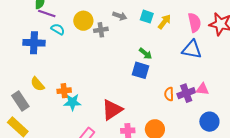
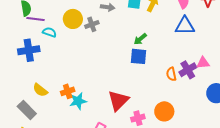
green arrow: (146, 54) -> (140, 39), turned 112

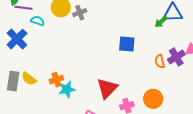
green arrow: (140, 39) -> (161, 22), moved
blue cross: (29, 50) -> (17, 39), turned -35
gray rectangle: (27, 110) -> (13, 81), moved, turned 54

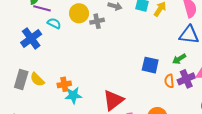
green arrow: (161, 22) -> (179, 59), moved
blue square: (127, 44) -> (150, 65), moved

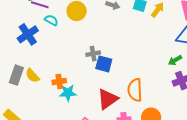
gray cross: (97, 21) -> (93, 54), moved
blue square: (150, 65) -> (104, 64), moved
orange semicircle: (169, 81) -> (135, 90), moved, size x1.6

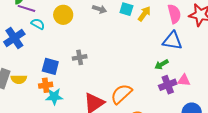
blue square: (104, 64) -> (50, 66), moved
yellow semicircle: (32, 76) -> (19, 79), turned -49
orange semicircle: (135, 90) -> (121, 94), turned 50

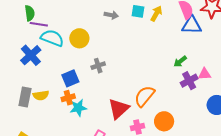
yellow circle: (63, 15) -> (79, 38), moved
cyan semicircle: (38, 24) -> (52, 38), size x1.6
blue triangle: (172, 41) -> (192, 25), moved
blue square: (50, 66) -> (70, 78), turned -30

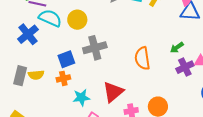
gray cross: (98, 66) -> (95, 48), size x1.6
orange semicircle: (144, 96) -> (142, 58), moved, turned -50
cyan star: (78, 108) -> (81, 98), moved

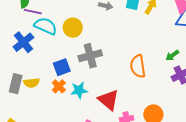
orange cross: (63, 78) -> (59, 86), turned -32
red triangle: (113, 92) -> (109, 100), turned -40
cyan star: (81, 98) -> (79, 90), moved

